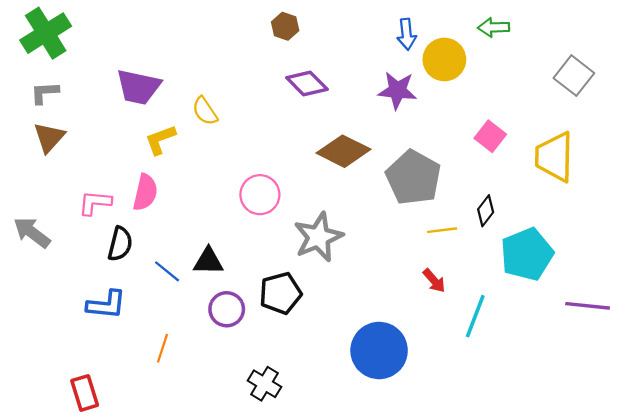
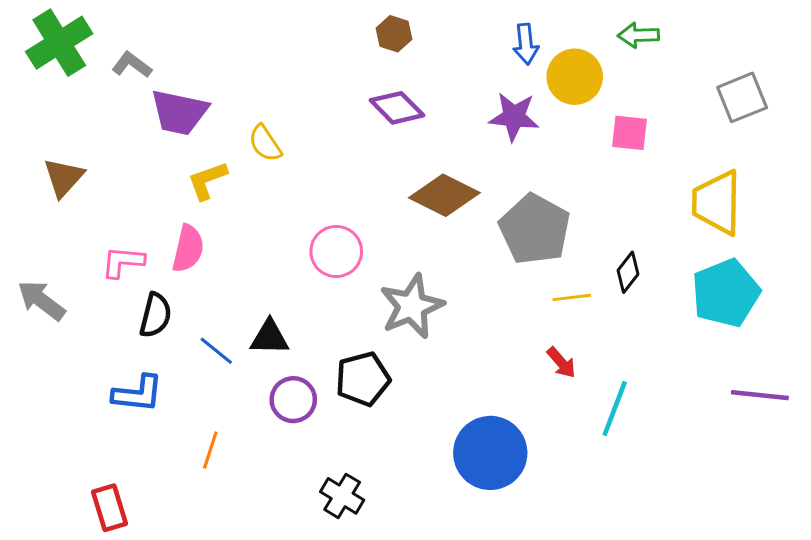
brown hexagon: (285, 26) -> (394, 34), moved
gray square: (574, 76) -> (742, 97), turned 30
gray L-shape: (44, 93) -> (132, 65), moved, turned 40
pink square: (490, 136) -> (630, 133), moved, turned -32
cyan pentagon: (527, 254) -> (726, 293), moved

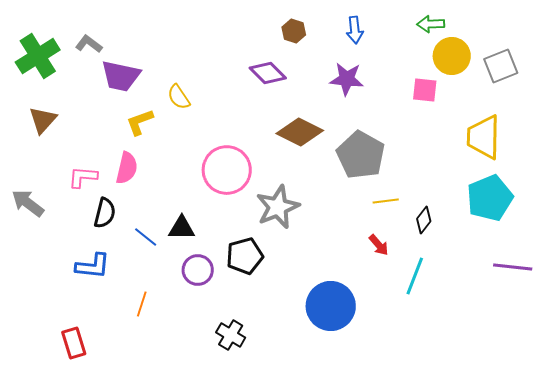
brown hexagon: (394, 34) -> (294, 31), moved
green cross: (59, 43) -> (38, 56), moved
yellow circle: (575, 77) -> (452, 56), moved
pink circle: (336, 251) -> (227, 170), size x1.4
black diamond: (628, 272) -> (424, 220), moved

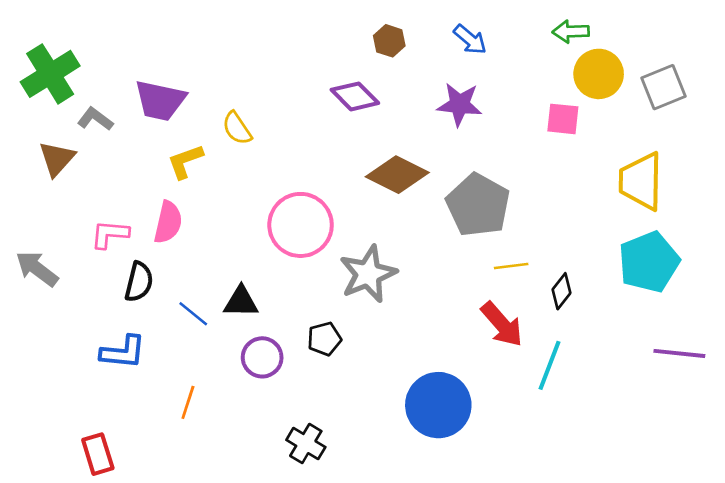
blue arrow: (355, 30) -> (470, 39), turned -44
gray L-shape: (89, 44) -> (95, 119), moved
red arrow: (379, 245) -> (502, 324), size x1.6
black pentagon: (245, 256) -> (324, 339), size x0.7

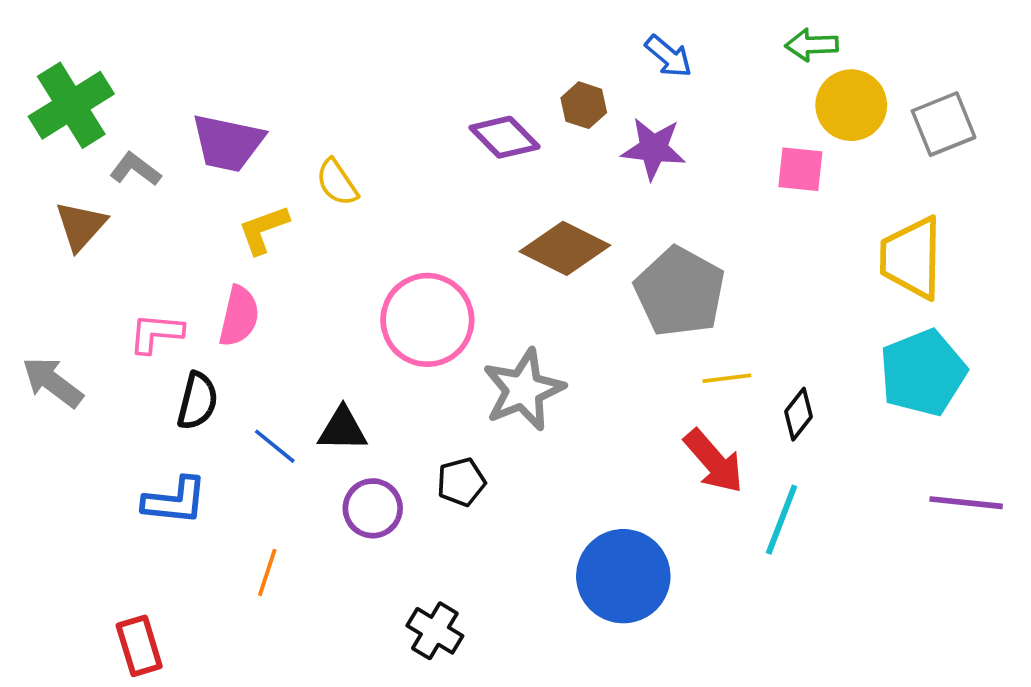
brown hexagon: (389, 41) -> (584, 105), moved

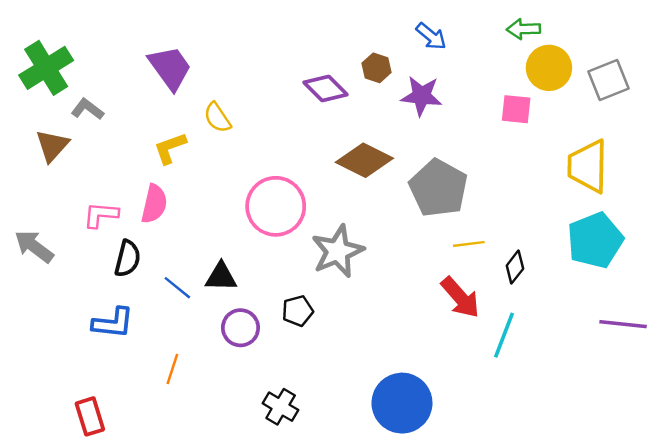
purple trapezoid: (228, 143) -> (170, 68), moved, turned -138
blue circle: (623, 576) -> (402, 403), moved

